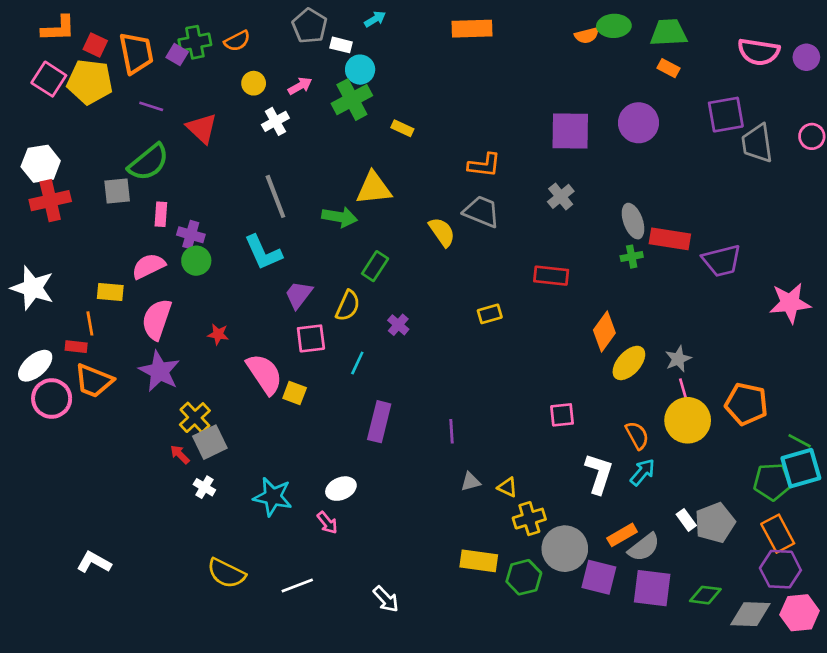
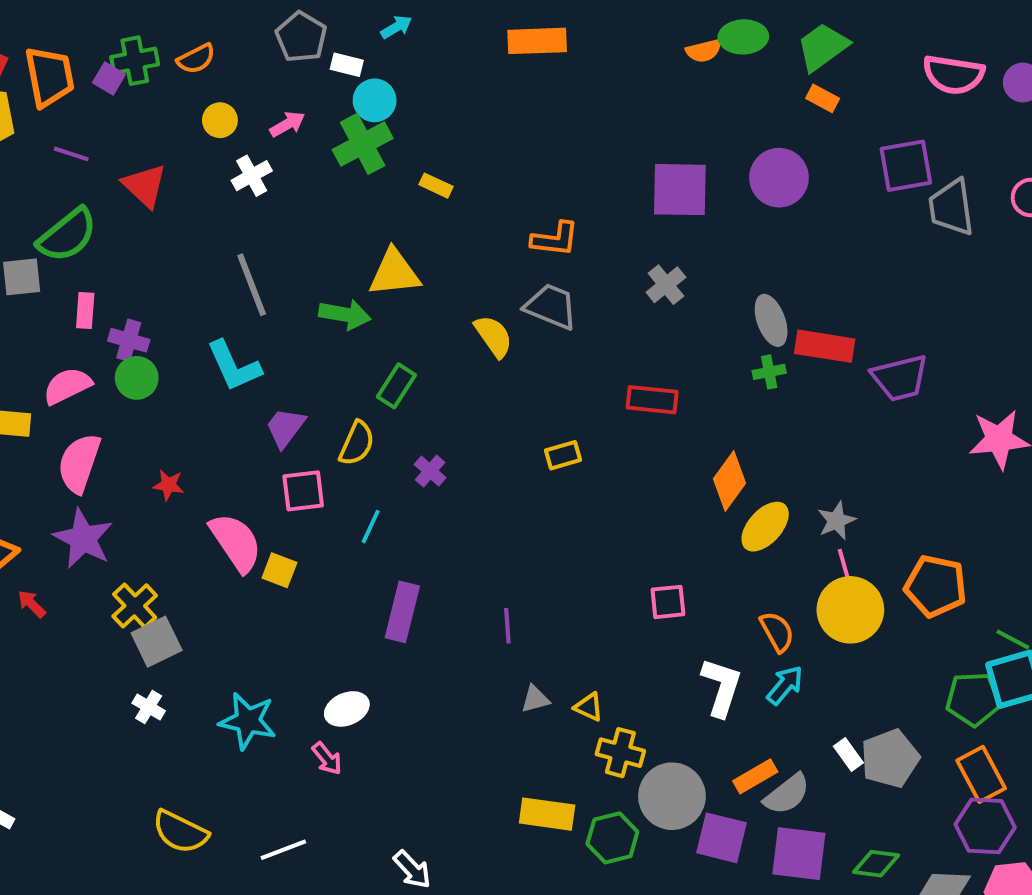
green trapezoid: (669, 33) -> (823, 47), turned -33
red arrow: (180, 454) -> (32, 604), moved
yellow cross: (529, 519) -> (620, 753), turned 32

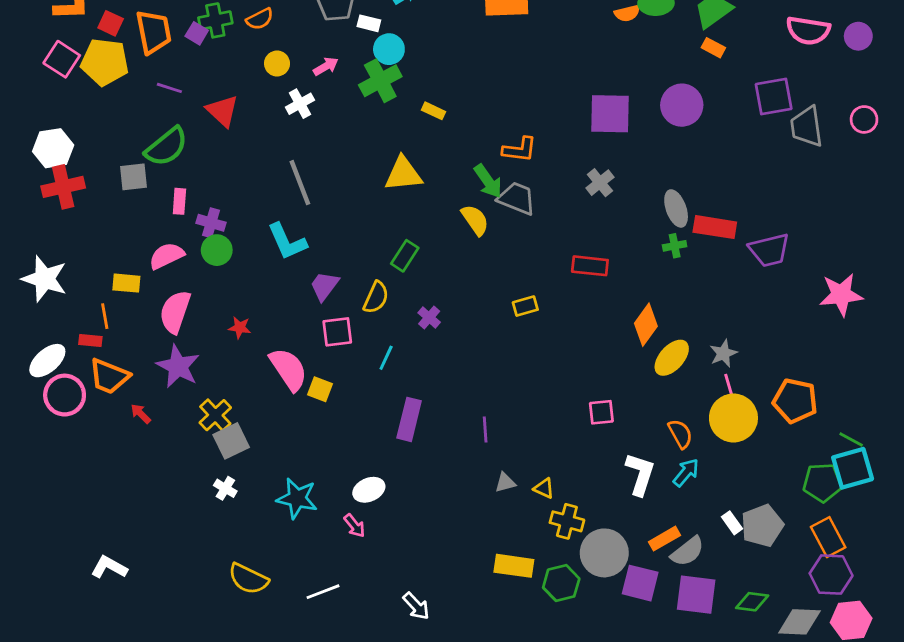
green arrow: (345, 314) -> (488, 181), moved, turned 45

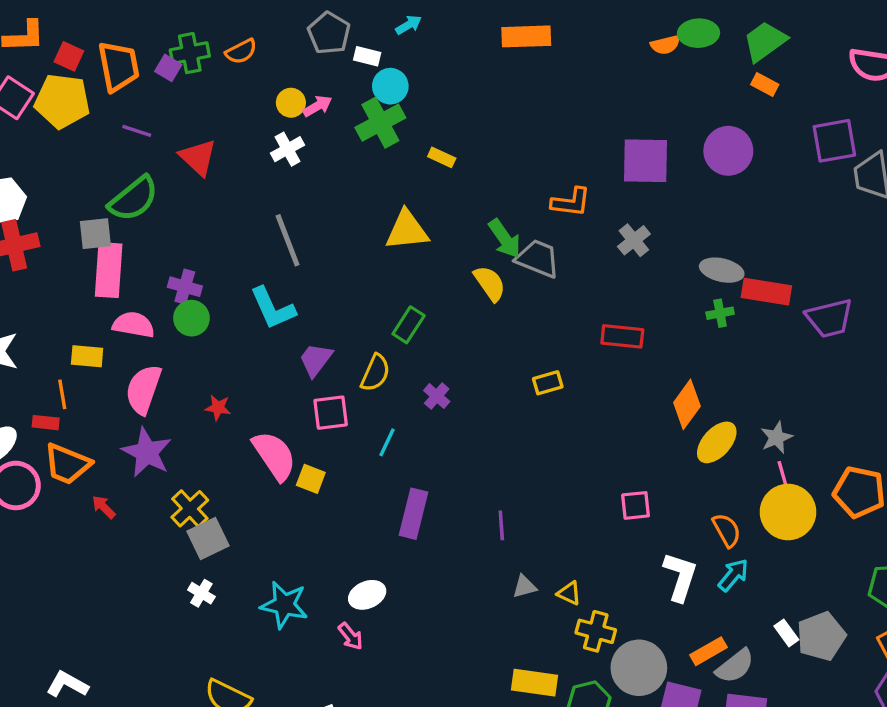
yellow circle: (277, 63) -> (291, 103), moved
orange L-shape: (520, 150) -> (571, 202), moved
pink rectangle: (179, 201) -> (109, 270), moved, size x1.8
gray ellipse: (676, 208) -> (722, 270), turned -57
pink semicircle: (166, 256) -> (133, 325), turned 36

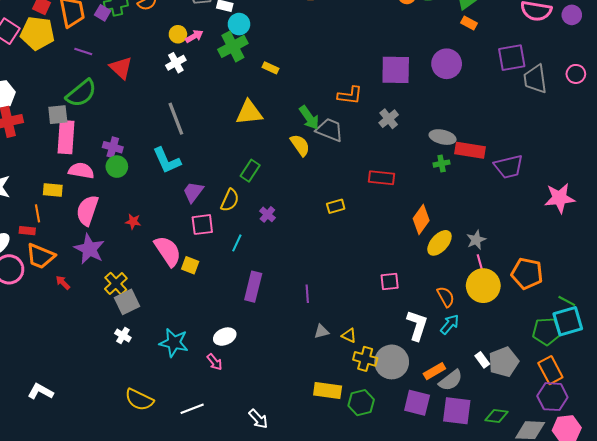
gray circle: (639, 668) -> (392, 362), moved

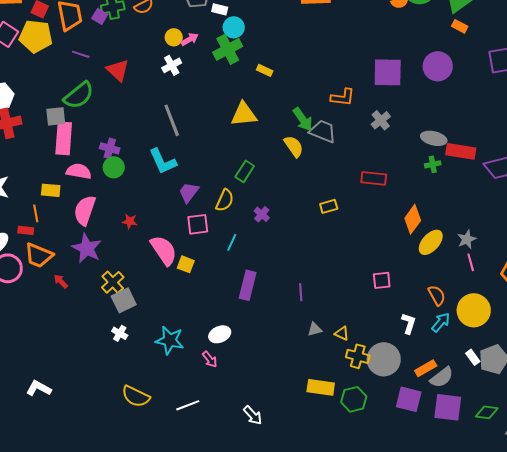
yellow circle: (483, 286) -> (474, 310), moved
white L-shape: (417, 325) -> (409, 323), size x0.7

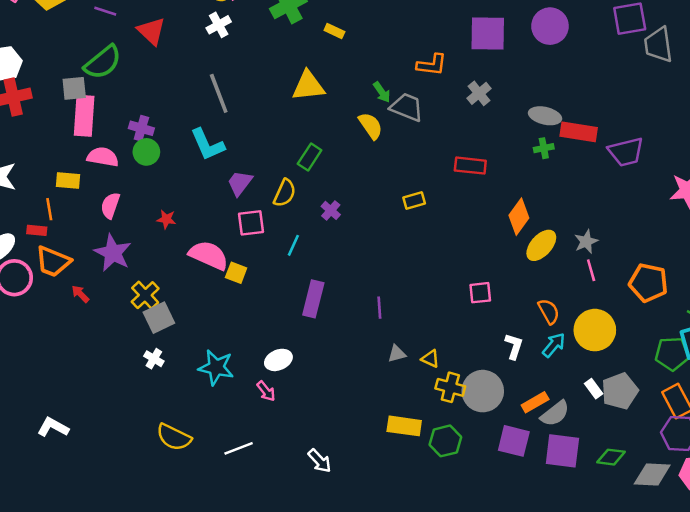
green arrow: (303, 119) -> (382, 92), size x0.7
pink semicircle: (85, 210) -> (110, 205), size x0.7
pink semicircle: (164, 250) -> (209, 255), turned -32

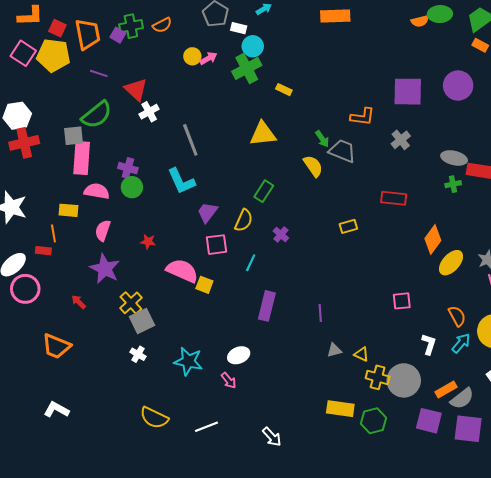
white cross: (219, 25) -> (149, 112), moved
orange trapezoid: (53, 262) -> (56, 346), moved

